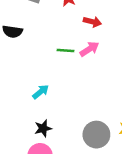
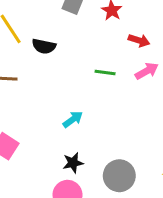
pink arrow: (89, 49) -> (147, 71), moved
gray circle: (96, 135) -> (119, 176), moved

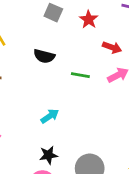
black semicircle: (44, 46) -> (44, 56), moved

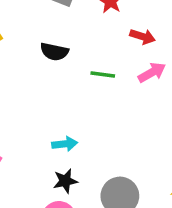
cyan arrow: (50, 116) -> (65, 144), moved, turned 30

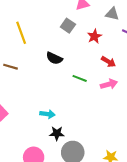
black star: (65, 181) -> (57, 133), moved

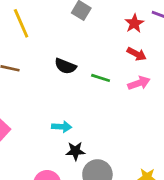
red star: (94, 36) -> (134, 23), moved
black semicircle: (54, 58) -> (65, 66), moved

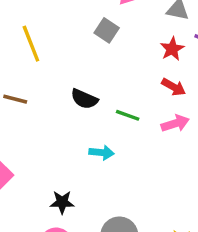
cyan arrow: (62, 127) -> (102, 153), moved
black star: (75, 151) -> (62, 202), moved

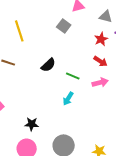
black semicircle: (84, 99) -> (48, 65), turned -70
cyan arrow: (102, 153) -> (68, 99), moved, turned 112

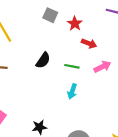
red star: (101, 39) -> (75, 24), moved
red arrow: (100, 61) -> (89, 43), moved

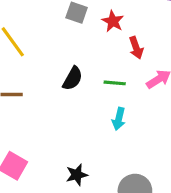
red arrow: (89, 43) -> (136, 48), turned 56

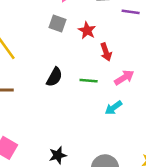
cyan arrow: (119, 119) -> (113, 108), moved, turned 42

